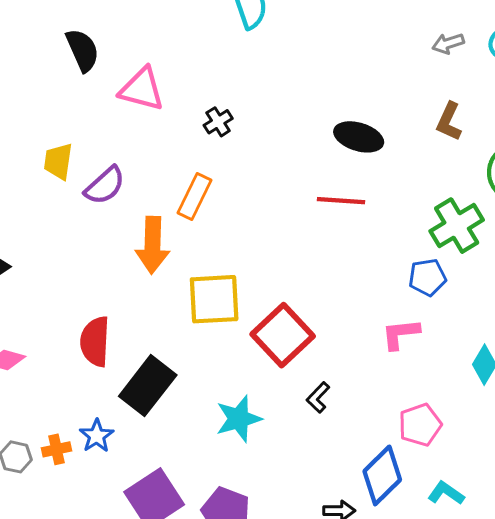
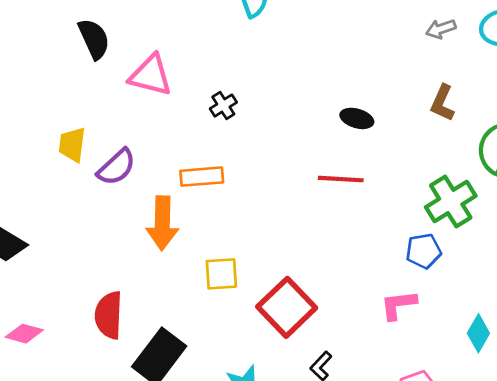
black ellipse: (359, 137) -> (357, 118), size x0.7
orange rectangle: (195, 196) -> (202, 177), turned 60
yellow square: (214, 299) -> (221, 274), size x0.7

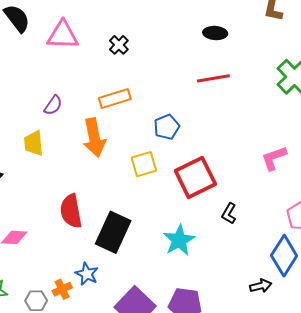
yellow trapezoid: (72, 145) -> (34, 143), moved
purple semicircle: (117, 167) -> (53, 105), size x0.7
blue pentagon: (423, 251) -> (167, 127), moved
red square: (287, 307) -> (195, 177), turned 30

